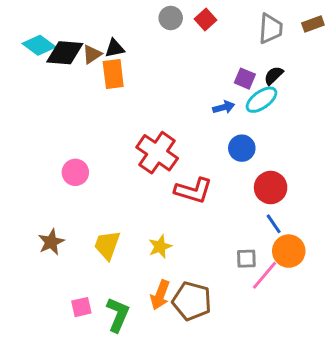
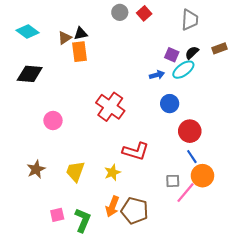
brown rectangle: (313, 24) -> (219, 48), moved
black diamond: (65, 53) -> (30, 74), moved
red L-shape: (193, 191) -> (136, 151), moved

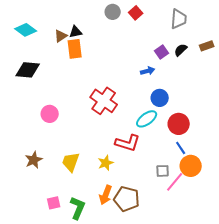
purple square: (172, 55) -> (162, 52), turned 32
cyan ellipse: (183, 70) -> (147, 119), moved

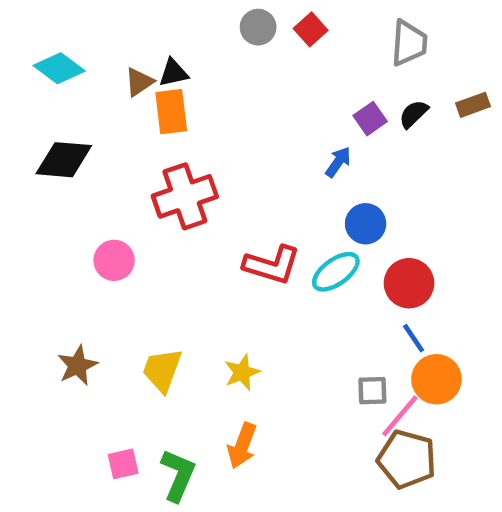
blue arrow: (148, 71) -> (338, 162), turned -40
red cross: (104, 101) -> (185, 196), moved, turned 36
red L-shape: (128, 143) -> (272, 265), moved
brown pentagon: (127, 199) -> (407, 459), moved

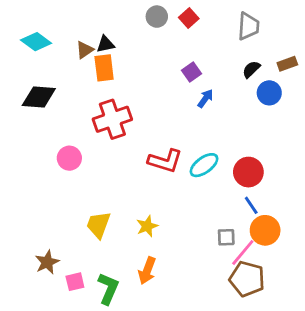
purple square: (370, 119) -> (192, 72), moved
blue circle: (366, 224) -> (269, 93), moved
brown star: (77, 366) -> (47, 262), moved

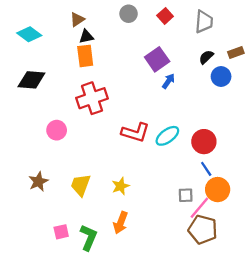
red square: (189, 18) -> (165, 16), moved
brown triangle: (85, 50) -> (77, 19), moved
purple square: (192, 72) -> (157, 59), size x1.5
brown star: (47, 262) -> (38, 182), moved

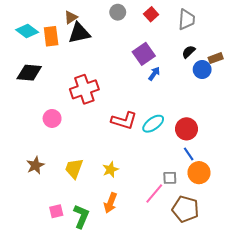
black triangle: (86, 37) -> (79, 33), size x1.6
brown rectangle: (236, 53) -> (216, 58), moved
orange rectangle: (85, 56) -> (51, 36), moved
pink line: (199, 208) -> (154, 193), moved

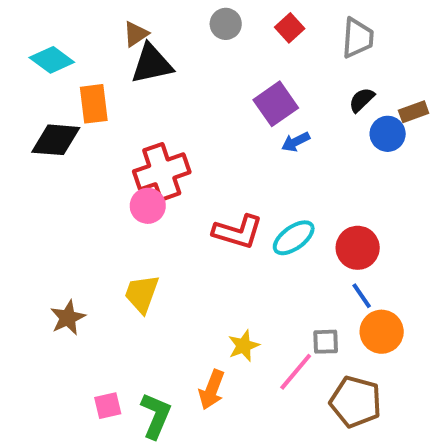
orange rectangle: (51, 36) -> (94, 104), moved
blue arrow: (154, 74) -> (296, 142), turned -152
pink circle: (52, 118) -> (148, 206), moved
yellow trapezoid: (74, 168) -> (142, 294), moved
yellow star: (110, 170) -> (244, 346), moved

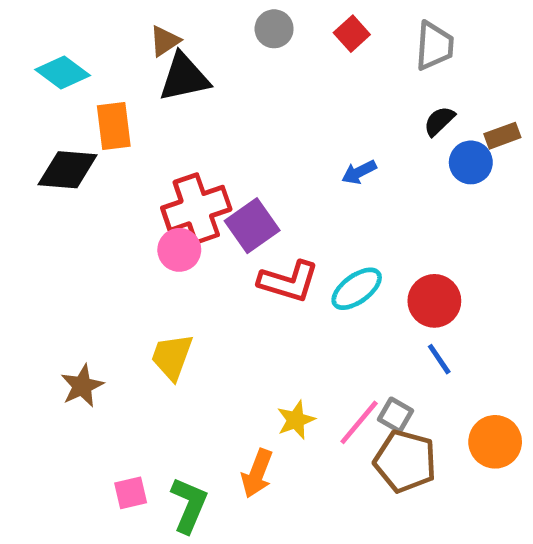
purple square: (276, 104) -> (252, 226), moved
orange circle: (382, 332) -> (495, 442), moved
gray square: (326, 342) -> (396, 415), turned 32
pink line: (296, 372) -> (359, 422), moved
brown pentagon: (356, 402) -> (405, 461), moved

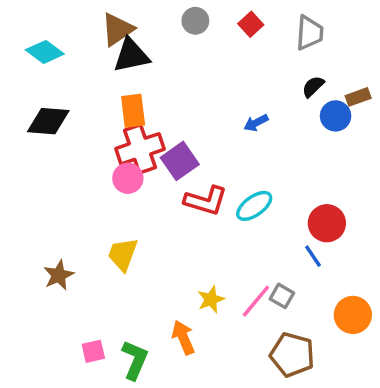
brown triangle: (165, 41) -> (117, 29), size x1.5
orange rectangle: (114, 126) -> (133, 111), moved
red circle: (434, 301) -> (327, 223), moved
brown pentagon: (405, 461) -> (292, 355), moved
orange arrow: (257, 473) -> (183, 337), turned 136

